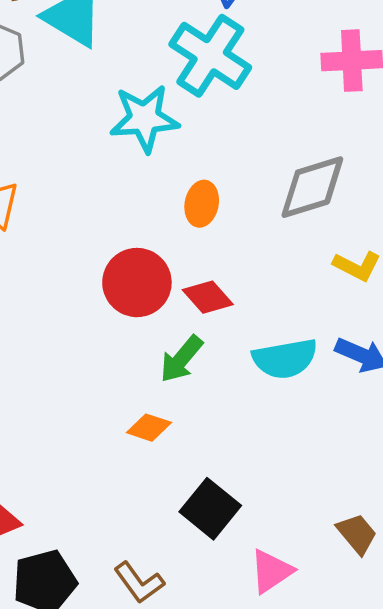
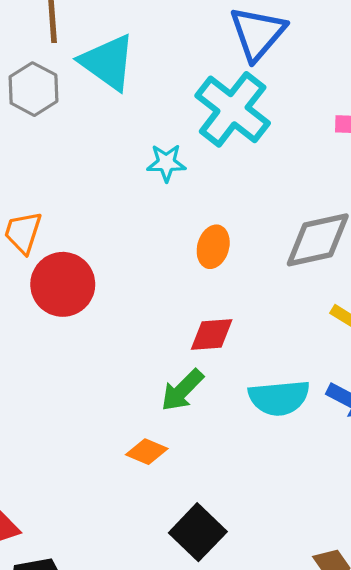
cyan star: (144, 118) -> (166, 163), size x0.6
red circle: (137, 283) -> (63, 284), moved
red diamond: (208, 297) -> (212, 334), turned -57

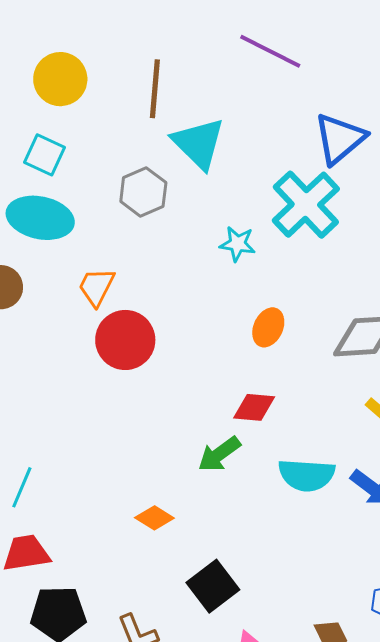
gray hexagon: (33, 89) -> (143, 192), moved
orange diamond: (147, 452) -> (154, 518), moved

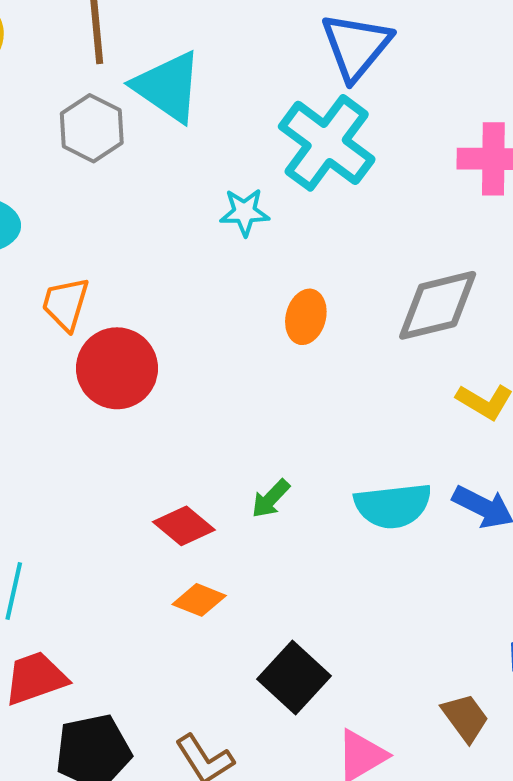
gray hexagon: (143, 192) -> (92, 128), moved
red diamond: (254, 407) -> (184, 526), moved, turned 45
green arrow: (219, 454) -> (271, 499), size x0.7

